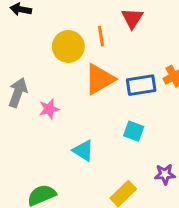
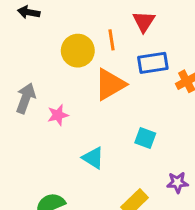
blue rectangle: (141, 85) -> (153, 63), moved

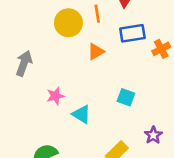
orange triangle: (110, 84) -> (96, 52), size x0.6
pink star: (58, 115) -> (55, 96), moved
purple star: (177, 182) -> (153, 135), turned -30

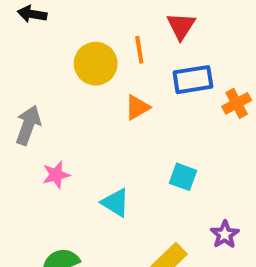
pink star: (55, 96) -> (56, 175), moved

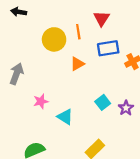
pink star: (56, 175) -> (41, 101), moved
cyan square: (183, 177) -> (103, 102), turned 32
purple star: (225, 234) -> (126, 108), moved

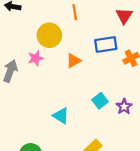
red triangle: (102, 18) -> (124, 16), moved
orange line: (78, 32) -> (75, 12), moved
pink star: (41, 101) -> (36, 58), moved

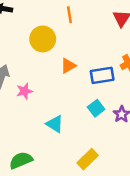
blue rectangle: (106, 44) -> (102, 75), moved
pink star: (36, 58) -> (24, 91), moved

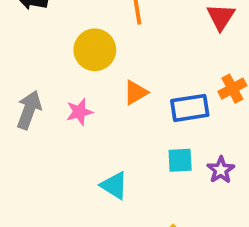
pink star: (24, 91) -> (79, 112), moved
cyan square: (96, 108) -> (180, 160), turned 35

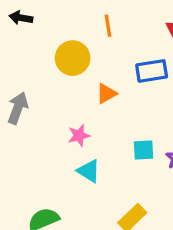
blue rectangle: (190, 108) -> (152, 71), moved
pink star: (79, 112) -> (79, 135), moved

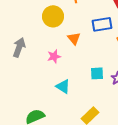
orange triangle: (106, 94) -> (74, 38), turned -40
pink star: (79, 135) -> (54, 56), moved

